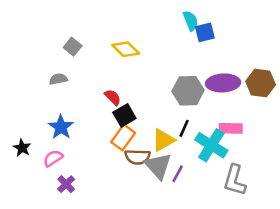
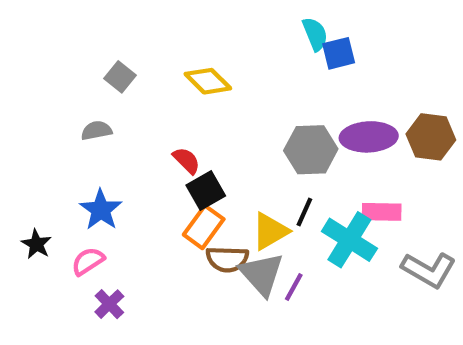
gray L-shape: (235, 180) -> (429, 270), moved, turned -76

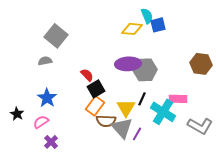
gray square: (120, 77) -> (56, 36), size x1.6
yellow diamond: (208, 81) -> (132, 29), moved, turned -40
purple ellipse: (369, 137) -> (128, 64), moved
yellow triangle: (270, 231) -> (126, 108), turned -30

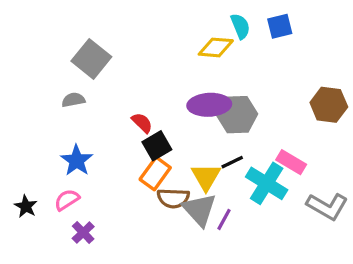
blue square: (158, 25) -> (280, 26), moved
black line: (142, 99) -> (232, 162), turned 40
pink rectangle: (178, 99) -> (291, 162), turned 30
black star: (17, 114) -> (26, 206), moved

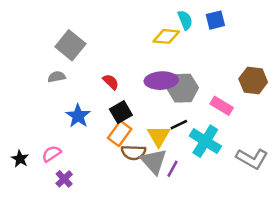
red semicircle: (142, 123) -> (111, 82), moved
blue star: (77, 160) -> (78, 116), moved
pink rectangle: (291, 162) -> (222, 106), moved

